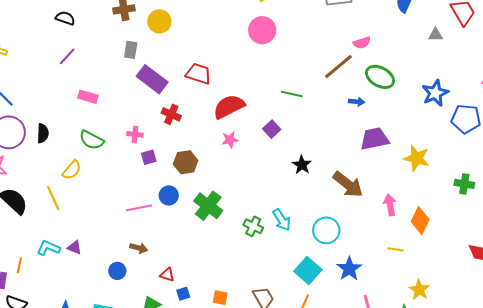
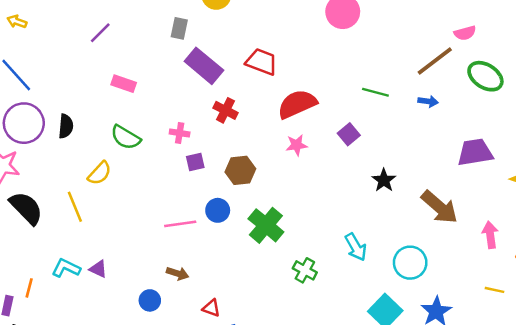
blue arrow: (357, 102) -> (428, 101), moved
green cross: (253, 226) -> (305, 270), moved

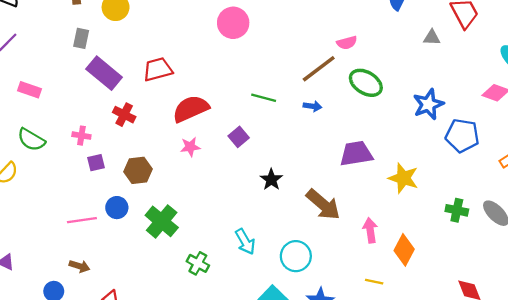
red trapezoid: (262, 62) -> (158, 69), turned -36

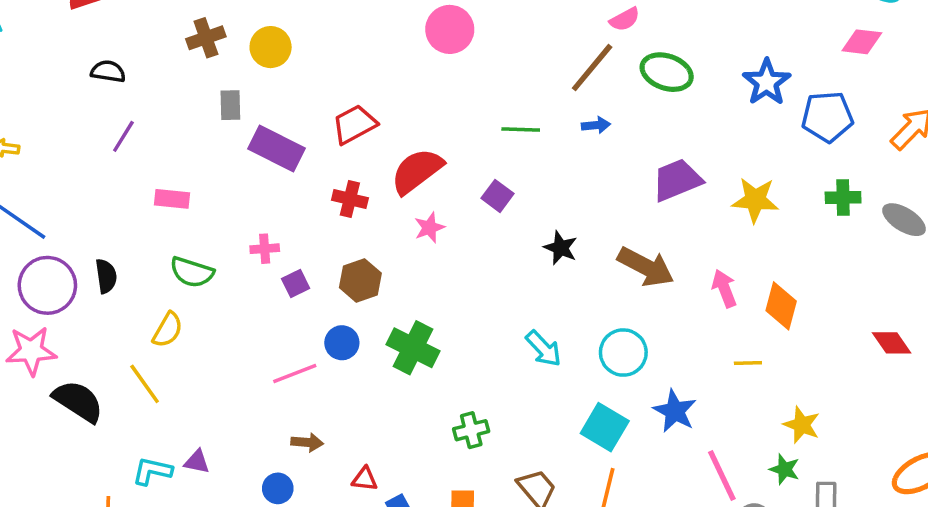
red cross: (124, 115) -> (350, 199), moved
green cross: (457, 210) -> (843, 198), moved
green cross: (198, 263) -> (471, 430), moved, turned -30

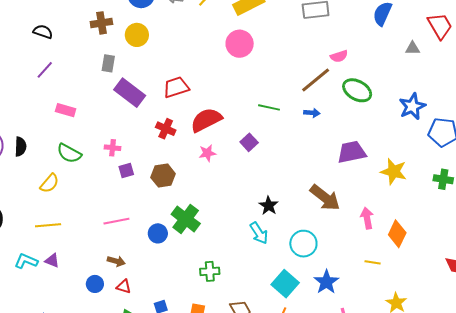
black star: (561, 248) -> (269, 206), moved
blue circle: (342, 343) -> (158, 233), moved
yellow line: (145, 384) -> (48, 225), moved, turned -70
red triangle: (365, 479) -> (124, 287), moved

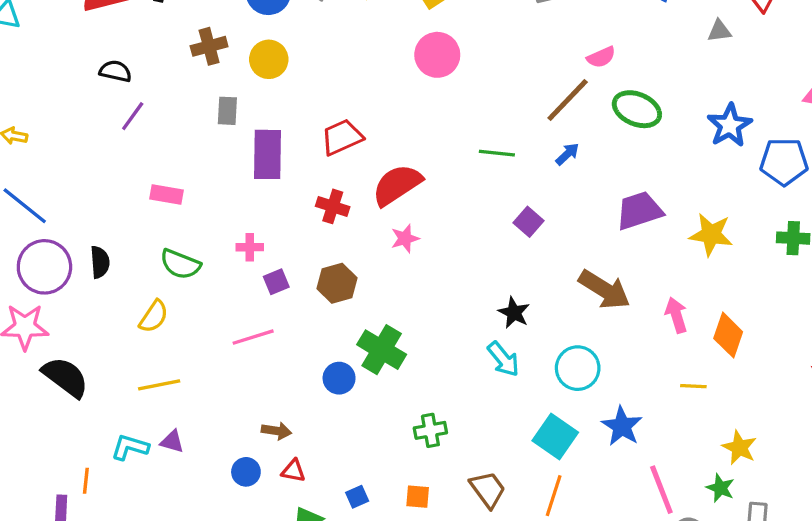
purple line: (45, 70) -> (133, 116), moved
purple rectangle: (130, 93) -> (268, 154), turned 60
blue arrow: (312, 113) -> (567, 154), turned -42
purple square: (249, 142) -> (529, 222), moved
pink line: (116, 221) -> (253, 337), moved

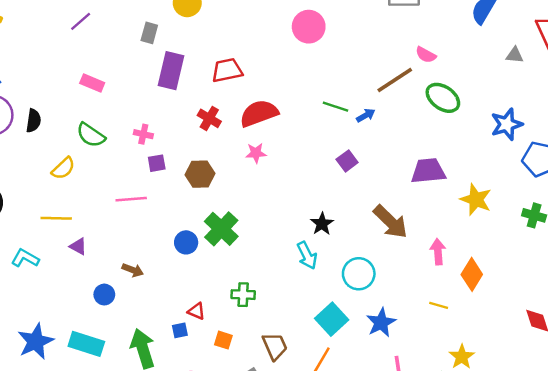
pink semicircle: (601, 57) -> (426, 55), turned 40
blue arrow: (567, 154) -> (366, 115), moved
purple triangle: (172, 442) -> (78, 246), moved
red triangle: (293, 471) -> (197, 311), moved

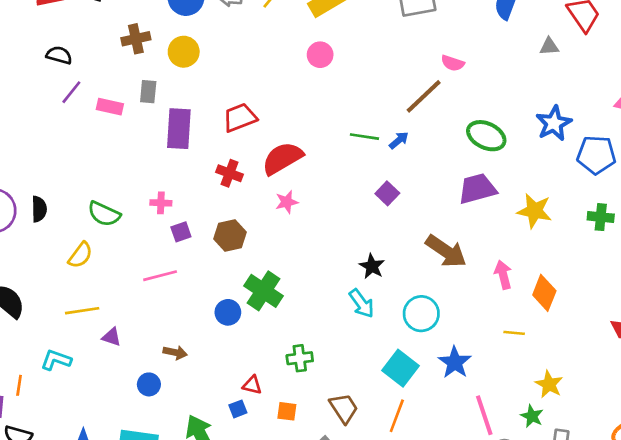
pink circle: (309, 27) -> (320, 55), size x0.7
pink rectangle: (92, 83) -> (110, 107), moved
green ellipse: (443, 98) -> (486, 136), moved

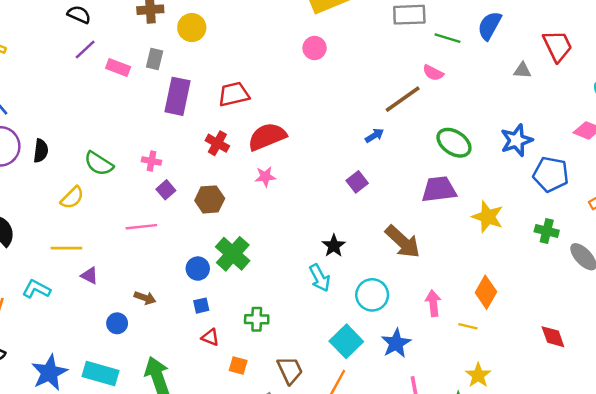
green line: (364, 137) -> (448, 38), moved
purple square: (181, 232) -> (166, 190), turned -30
pink arrow: (503, 275) -> (433, 303), moved
yellow line: (514, 333) -> (468, 326), moved
blue square: (238, 409) -> (201, 306), moved

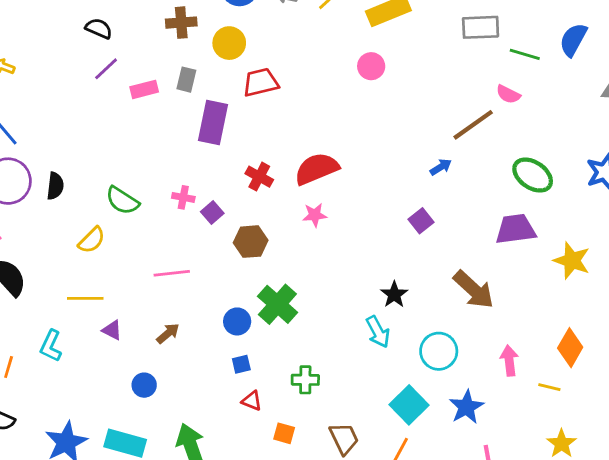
pink rectangle: (118, 67) -> (144, 89), turned -35
red trapezoid: (234, 94) -> (261, 82), moved
purple square: (166, 190) -> (212, 213), moved
cyan L-shape: (36, 289) -> (51, 346), turned -92
brown arrow: (145, 298) -> (168, 333), moved, turned -60

